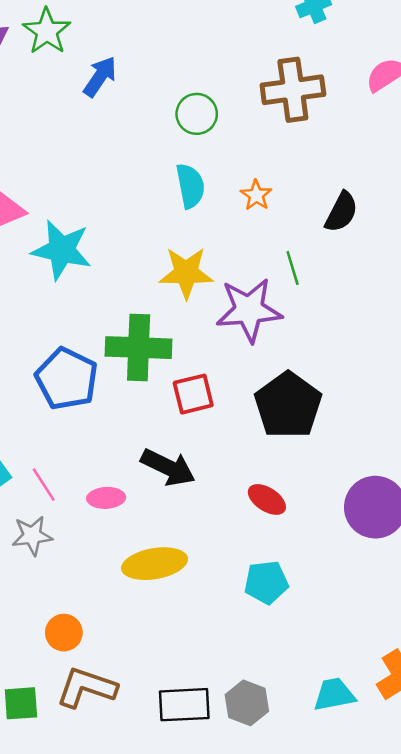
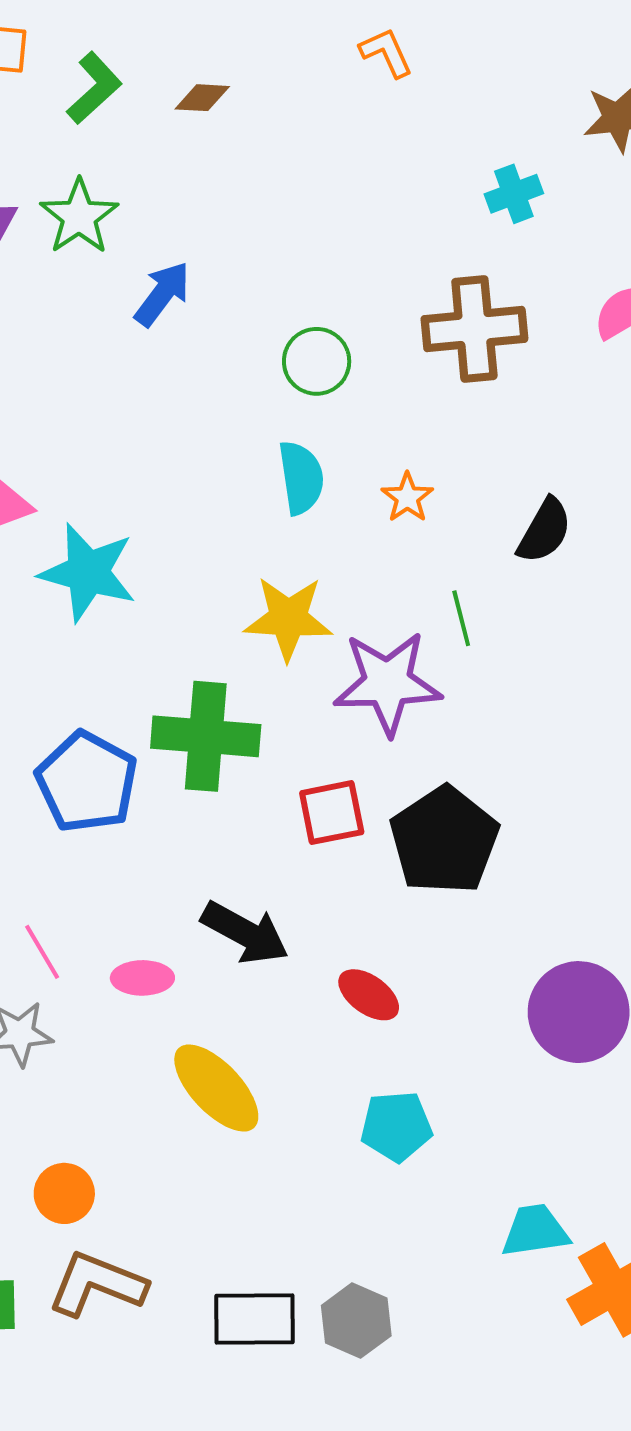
red square: (193, 394) -> (332, 813), moved
red ellipse: (267, 499) -> (369, 995), moved
yellow ellipse: (155, 564) -> (216, 1088), turned 54
cyan trapezoid: (334, 694) -> (535, 1231), moved

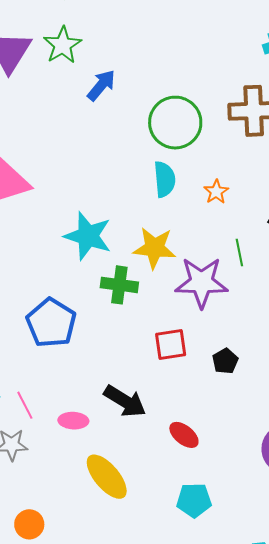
green circle: (317, 361) -> (175, 123), size x1.6
cyan star: (88, 572) -> (88, 236), moved
green cross: (206, 736) -> (119, 285), moved, size x0.7
black pentagon: (444, 840) -> (225, 361), size x0.5

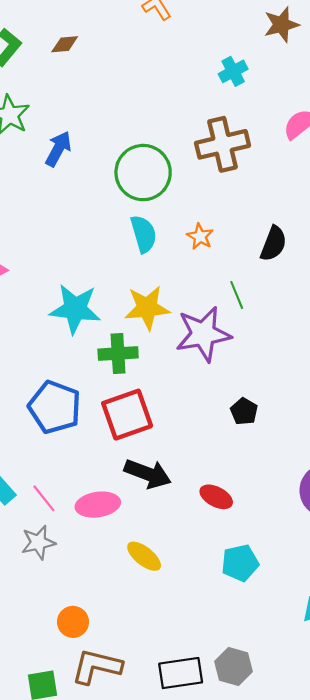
red square: (171, 344) -> (127, 415), moved, size x1.4
pink ellipse: (73, 421) -> (98, 505), size x1.4
yellow ellipse: (107, 477) -> (144, 556), size x0.7

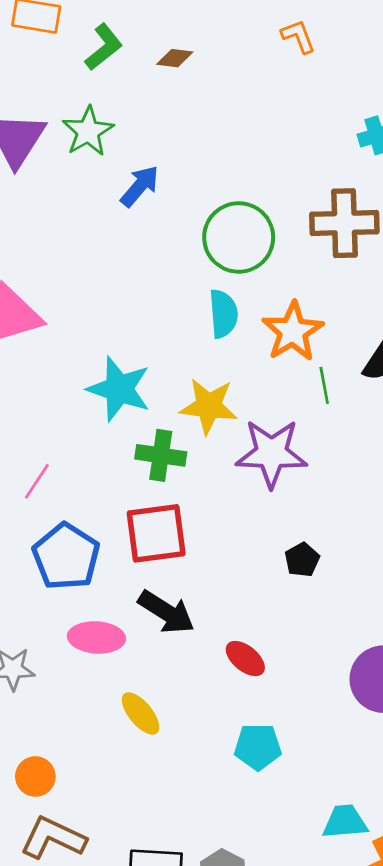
orange star: (200, 236) -> (293, 331), size x1.8
green line: (237, 295) -> (324, 385), moved
blue pentagon: (55, 407) -> (66, 557), moved
pink line: (44, 498) -> (37, 481), moved, turned 60

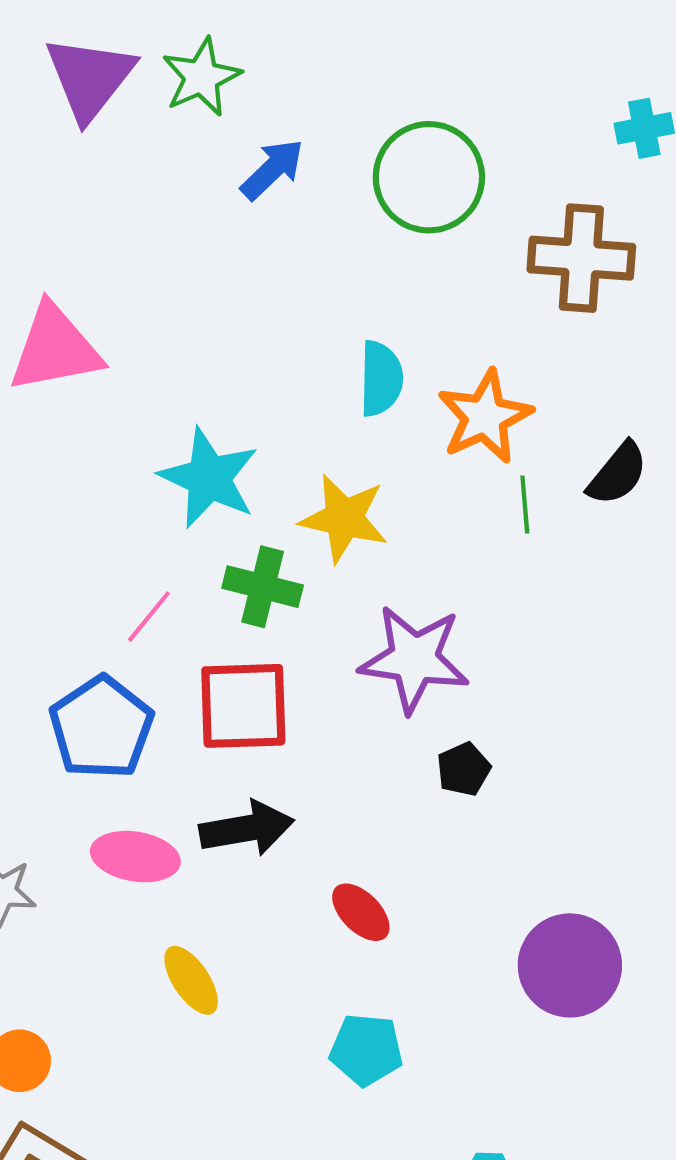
green circle: (239, 237) -> (429, 177), moved
purple star: (271, 453) -> (414, 659), moved
pink line: (37, 481) -> (149, 617), moved
black arrow: (166, 612) -> (247, 828), turned -48

